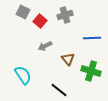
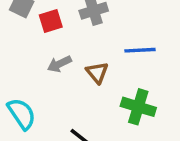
red square: (40, 21) -> (51, 21), turned 32
brown triangle: (68, 59) -> (97, 73), moved

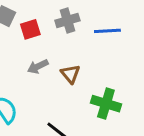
blue line: (140, 50) -> (107, 31), moved

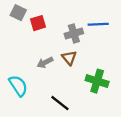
gray cross: (67, 21) -> (74, 34), moved
gray arrow: (38, 66) -> (45, 62), moved

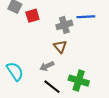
gray arrow: (45, 62) -> (47, 66), moved
green cross: (97, 81) -> (79, 81), moved

